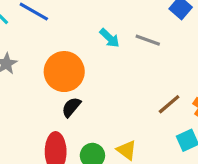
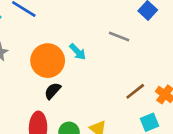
cyan arrow: (110, 38) -> (78, 52), moved

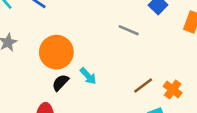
cyan arrow: (78, 52) -> (88, 76), moved

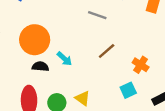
black semicircle: (60, 83) -> (40, 66), turned 56
brown line: (143, 86) -> (107, 51), moved

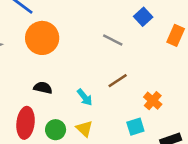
orange circle: (35, 40) -> (42, 38), moved
cyan arrow: (64, 59) -> (85, 97), moved

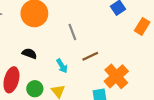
gray line: (113, 40) -> (72, 32), moved, turned 35
orange cross: (153, 101) -> (116, 76), size x1.6

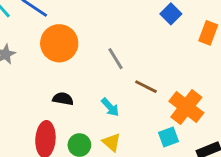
brown line: (90, 56) -> (146, 87), turned 63

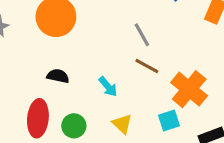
gray line: (116, 59) -> (142, 35), moved
yellow triangle: (112, 142) -> (122, 124), moved

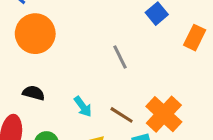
brown line: (147, 66) -> (122, 115), moved

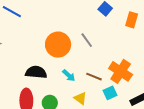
orange circle: (35, 34) -> (58, 45), moved
black semicircle: (34, 93) -> (36, 72), size x1.5

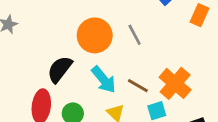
black semicircle: (36, 72) -> (60, 69), turned -65
cyan arrow: (69, 75) -> (104, 80), size x1.5

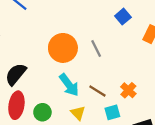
black semicircle: (60, 69) -> (16, 74), moved
orange cross: (175, 83) -> (128, 90), size x0.6

